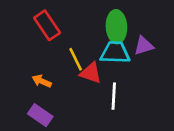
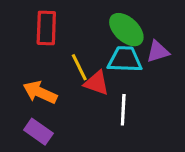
red rectangle: (47, 25) -> (46, 28), turned 36
green ellipse: (116, 27) -> (126, 30), turned -44
orange arrow: (42, 81) -> (40, 92), size x1.5

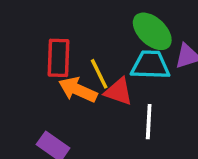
red rectangle: (46, 28) -> (58, 58), moved
orange arrow: (40, 92) -> (78, 90), moved

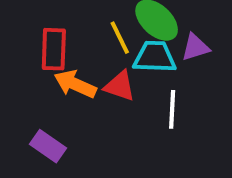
yellow line: (99, 74) -> (120, 38), moved
white line: (149, 122) -> (172, 109), moved

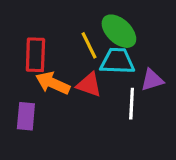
purple triangle: (195, 47) -> (152, 80), moved
purple rectangle: (48, 146) -> (26, 116), moved, turned 60

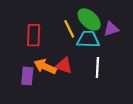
purple triangle: (152, 80) -> (111, 29), moved
orange arrow: (53, 83) -> (45, 67), moved
red triangle: (89, 85) -> (64, 66), moved

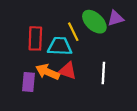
purple triangle: (111, 29) -> (116, 18), moved
cyan trapezoid: (88, 39) -> (60, 46), moved

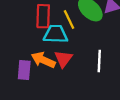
red rectangle: (35, 38) -> (43, 16), moved
red triangle: (68, 71) -> (63, 59), turned 48

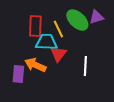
red triangle: (63, 59) -> (58, 54), moved

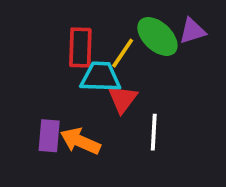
yellow line: (58, 29) -> (123, 53), turned 60
orange arrow: (35, 65) -> (80, 141), moved
white line: (85, 66) -> (154, 132), moved

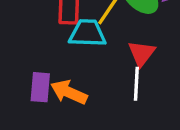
red triangle: (123, 99) -> (141, 53), moved

